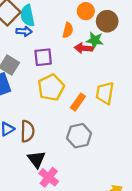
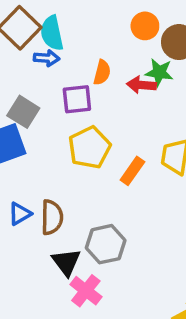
orange semicircle: (68, 30) -> (102, 72), moved
gray hexagon: (79, 136) -> (106, 244), moved

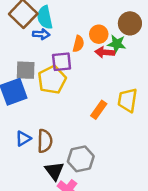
orange circle: (145, 26) -> (99, 34), moved
gray square: (23, 112) -> (26, 70), turned -30
yellow pentagon: (89, 148) -> (52, 80), moved

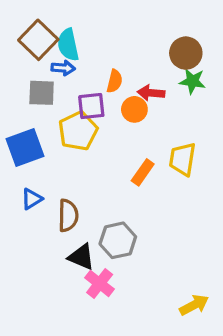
orange circle: (99, 34) -> (134, 109), moved
green star: (117, 44) -> (192, 81), moved
gray square: (26, 70) -> (42, 93), moved
blue triangle: (23, 139) -> (32, 199), moved
black triangle: (54, 171) -> (81, 257), turned -30

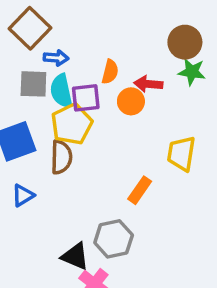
cyan semicircle: (68, 45) -> (61, 91), moved
orange rectangle: (143, 172) -> (140, 190), moved
brown semicircle: (68, 215) -> (61, 157), moved

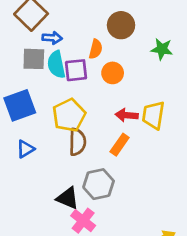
brown circle: (185, 42) -> (121, 25), moved
red arrow: (148, 84) -> (127, 115), moved
yellow pentagon: (72, 124) -> (69, 115), moved
brown semicircle: (61, 157) -> (77, 142), moved

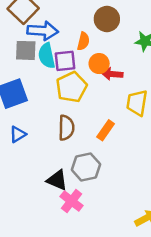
blue arrow: (52, 38) -> (43, 31), size x1.6
yellow pentagon: (69, 115) -> (72, 87), moved
red arrow: (127, 115) -> (112, 74), moved

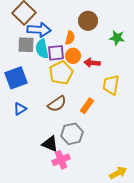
orange circle: (99, 64) -> (73, 56), moved
brown semicircle: (66, 128) -> (57, 104), turned 54
pink cross: (72, 201) -> (61, 160), turned 30

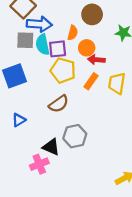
orange circle: (73, 56) -> (87, 48), moved
yellow pentagon: (61, 73) -> (63, 70), turned -30
orange rectangle: (87, 106) -> (91, 81), moved
blue triangle: (20, 109) -> (19, 120), moved
pink cross: (61, 160) -> (39, 164), moved

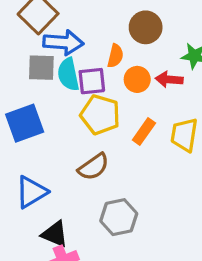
red arrow: (96, 60) -> (169, 79), moved
blue triangle: (19, 120) -> (31, 192), size x1.5
black triangle: (51, 147) -> (55, 234), moved

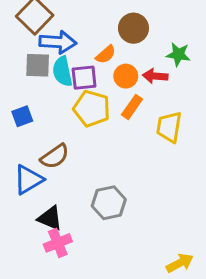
orange semicircle: (115, 56) -> (106, 54), turned 35
blue square: (25, 123) -> (22, 116), size x0.6
orange rectangle: (144, 131) -> (132, 107), moved
brown semicircle: (94, 167) -> (55, 156), moved

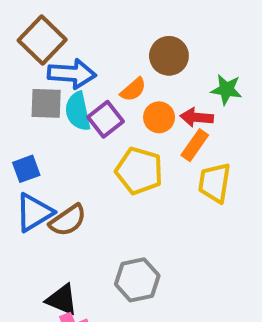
purple square: (84, 78) -> (106, 119), turned -32
orange rectangle: (132, 107) -> (195, 145), moved
yellow pentagon: (92, 109) -> (139, 171), moved
blue triangle: (28, 180) -> (34, 212), moved

